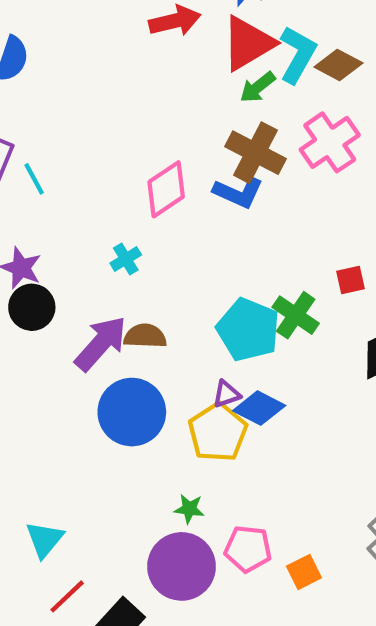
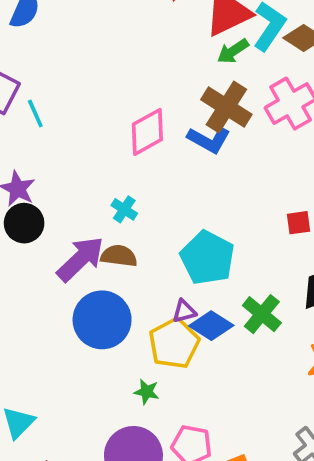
cyan cross: (126, 259) -> (124, 209), moved, turned -30
green cross: (296, 315) -> (262, 314), moved
green star: (189, 509) -> (147, 392), moved

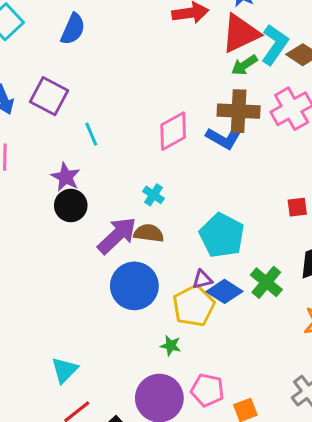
brown cross: (226, 107) -> (239, 111), turned -30
cyan line: (35, 114) -> (91, 134), moved

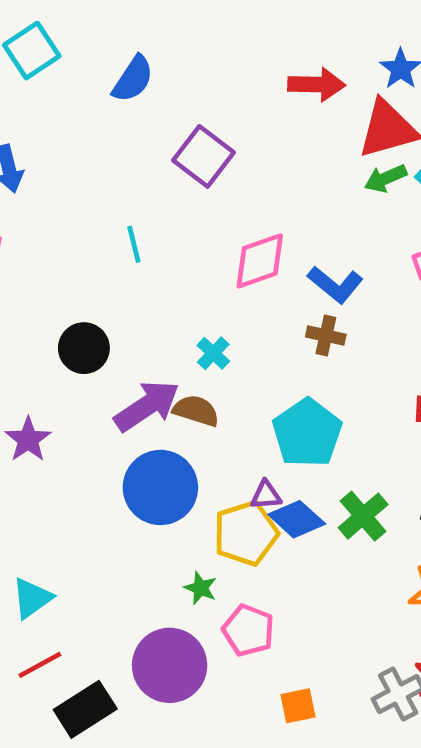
purple square: (49, 96) -> (204, 156), moved
brown cross: (239, 111) -> (326, 336), moved, size x0.6
purple star: (66, 177) -> (28, 440), moved
pink pentagon: (207, 390) -> (248, 630), moved

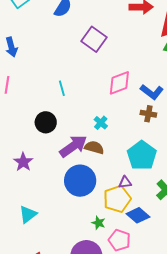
cyan line: (134, 244) -> (62, 88), moved
blue diamond: (297, 519) -> (138, 215), moved
cyan triangle: (32, 598) -> (28, 214), moved

